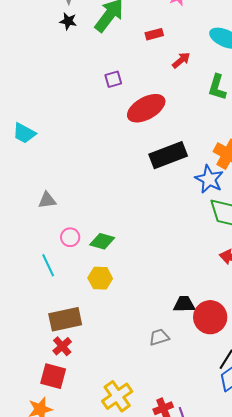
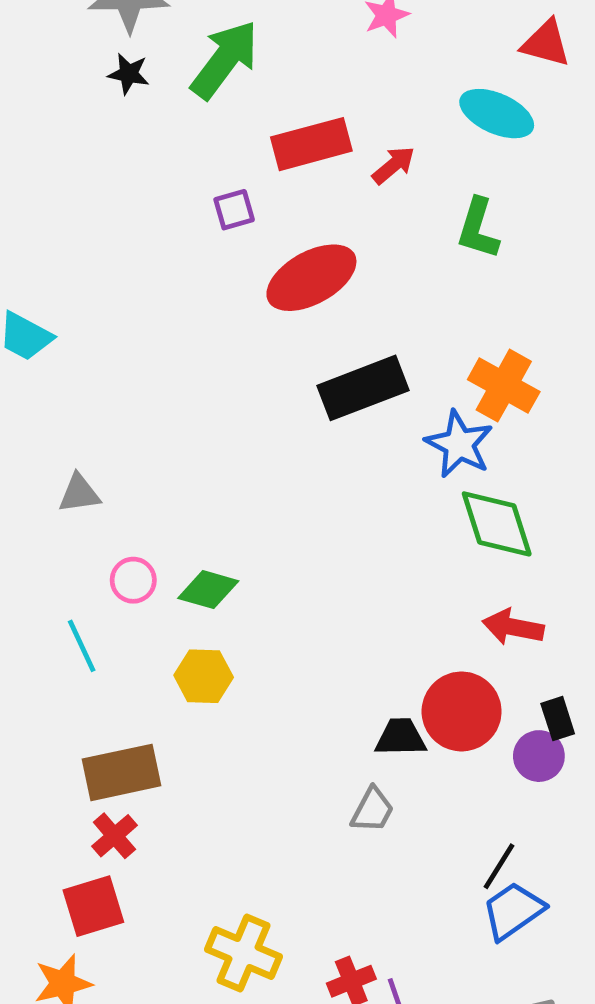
red rectangle: (154, 34) -> (311, 144), moved, size x1.8
red circle: (210, 317) -> (462, 711), moved
gray trapezoid: (159, 337) -> (372, 810), moved, turned 135
red square: (53, 376) -> (93, 906), turned -32
yellow cross: (117, 396) -> (243, 953), turned -32

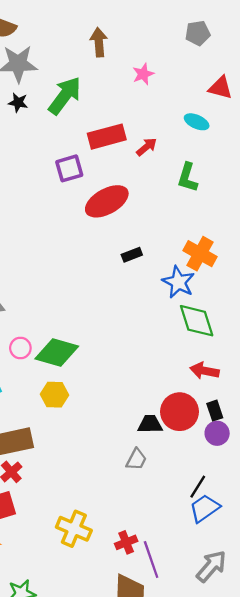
cyan ellipse: (497, 114) -> (197, 122), size x0.7
purple square: (234, 210) -> (69, 168), size x1.4
black rectangle: (363, 388) -> (132, 255), size x0.5
green diamond: (208, 590) -> (57, 353), size x1.5
black rectangle: (558, 719) -> (215, 411), moved

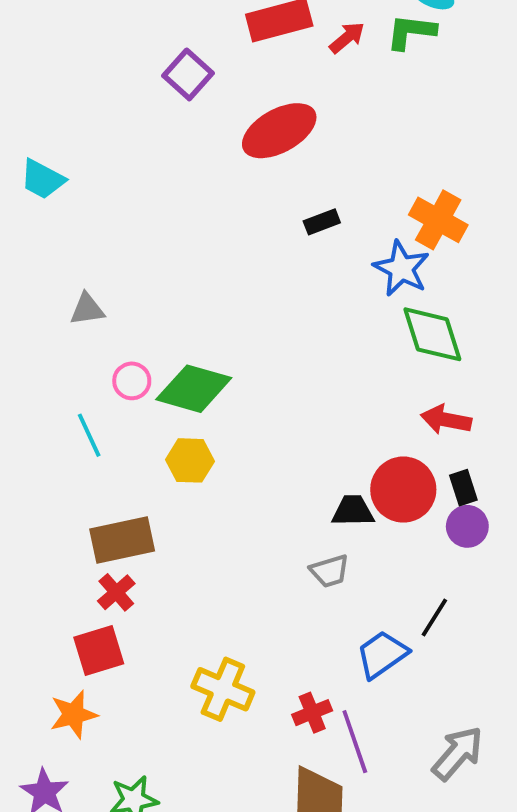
purple square: (69, 168) -> (188, 74), moved, turned -32
green L-shape: (187, 177) -> (411, 32), moved, turned 80
gray trapezoid: (136, 459) -> (330, 571), turned 45
blue trapezoid: (205, 508) -> (382, 654), moved

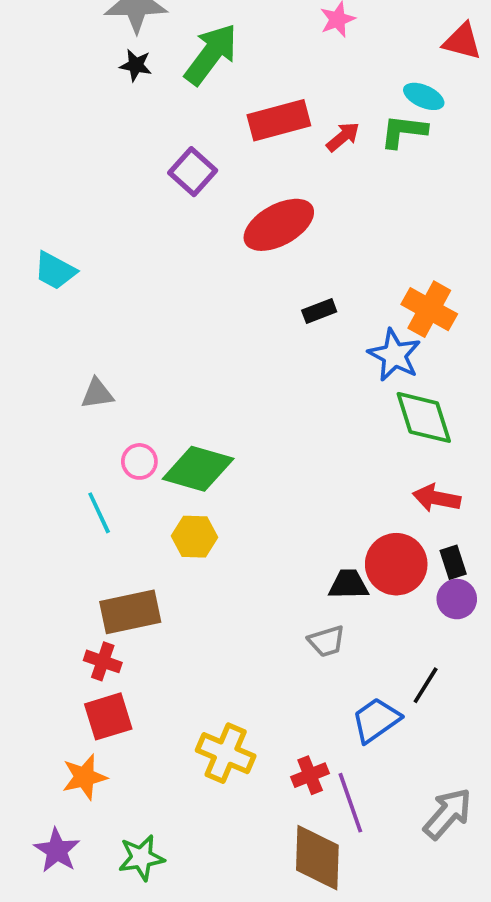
red cross: (116, 592) -> (103, 661), moved, turned -30

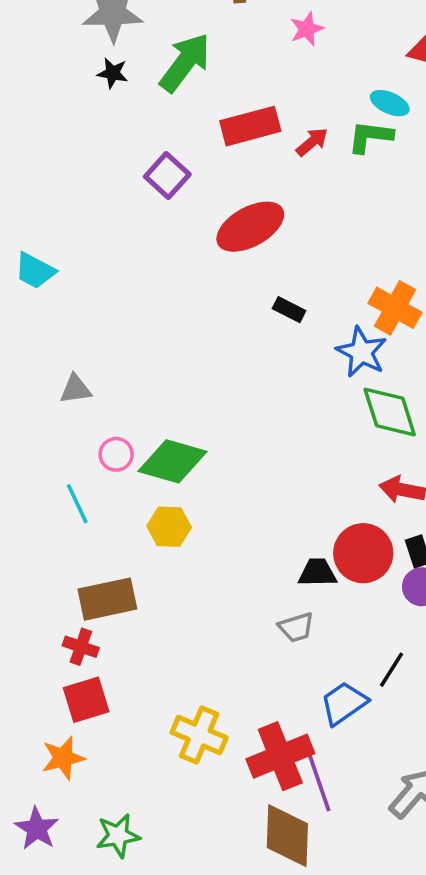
black rectangle: (319, 311) -> (289, 310), turned 48
red cross: (310, 775) -> (280, 756), size x1.8

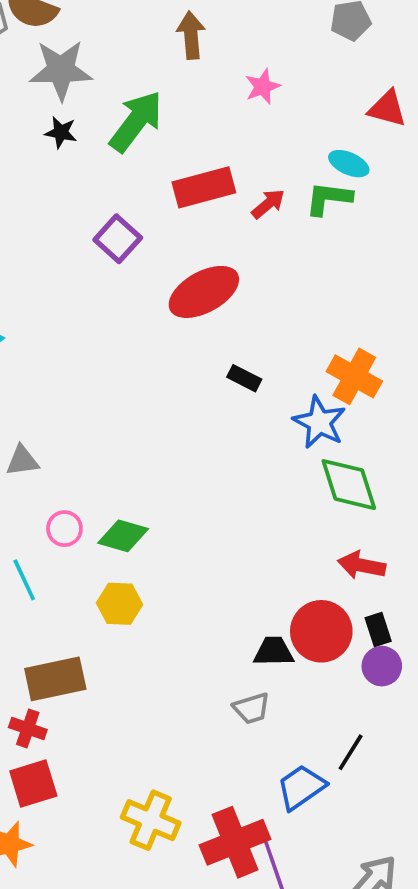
green diamond: (173, 461) -> (123, 536), size x0.7

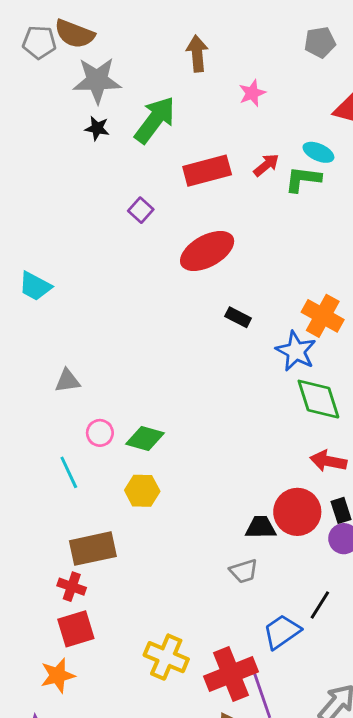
red arrow: (268, 204) -> (266, 165), moved
purple square: (118, 239) -> (141, 210), size x0.7

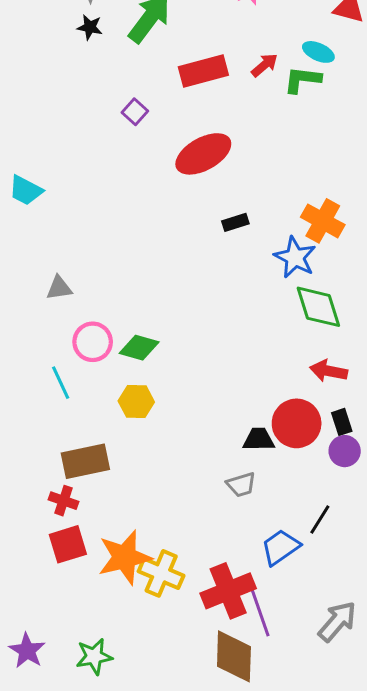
black rectangle: (238, 317) -> (235, 222), turned -45
pink circle: (100, 433) -> (93, 342), size x1.4
orange star: (58, 675) -> (125, 557), moved, size x1.5

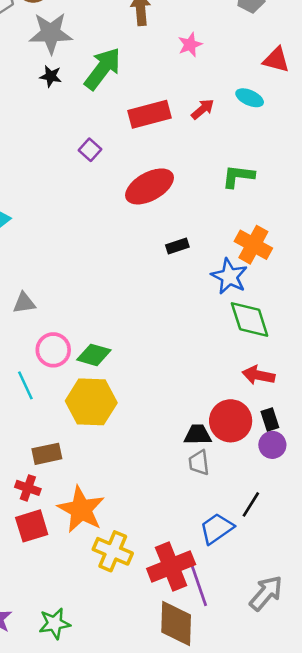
green L-shape: (302, 80) -> (238, 176), moved
yellow hexagon: (136, 402) -> (91, 402), size x1.6
brown rectangle: (85, 461) -> (47, 454), size x0.7
gray trapezoid: (241, 485) -> (199, 463), moved, turned 100
orange star: (125, 557) -> (81, 510), moved, turned -30

